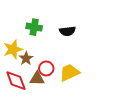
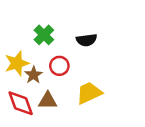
green cross: (34, 27) -> (44, 35), turned 35
red circle: (46, 68) -> (59, 66), moved

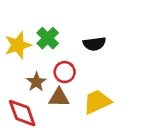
yellow star: (17, 63) -> (18, 45), moved
brown triangle: (48, 101) -> (59, 98), moved

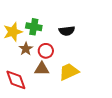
green cross: (48, 38) -> (34, 27), turned -35
brown star: (36, 82) -> (26, 49), moved

